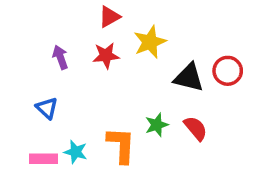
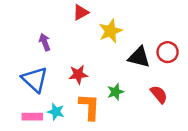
red star: (106, 56) -> (78, 74), moved
blue triangle: (47, 108) -> (35, 79), size x1.6
red semicircle: (196, 128) -> (159, 94), moved

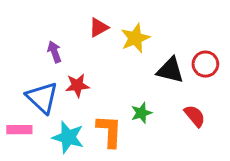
red triangle: (81, 12) -> (99, 27), moved
red star: (78, 74) -> (77, 85), moved
cyan star: (56, 112) -> (68, 137), size x1.5
pink rectangle: (32, 117) -> (19, 130), moved

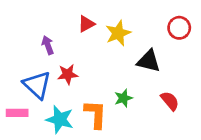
red circle: (205, 64) -> (179, 28), moved

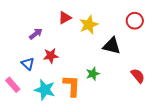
purple arrow: (48, 45) -> (36, 34), turned 72
blue triangle: (37, 85) -> (28, 64), size x0.6
red semicircle: (170, 101) -> (138, 76), moved
pink rectangle: (17, 113) -> (13, 85), turned 49

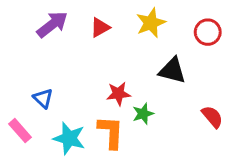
yellow star: (89, 25) -> (151, 23), moved
purple arrow: (36, 34) -> (52, 24), moved, size x1.5
red star: (51, 56) -> (118, 94), moved

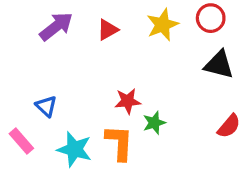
red circle: (208, 32) -> (211, 18), moved
black triangle: (172, 71) -> (219, 65), moved
red semicircle: (212, 117) -> (229, 126), turned 80

